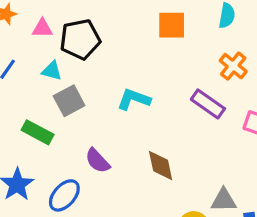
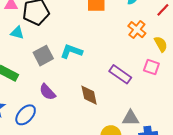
gray square: (69, 101) -> (43, 56), moved
purple rectangle: (208, 104) -> (120, 74), moved

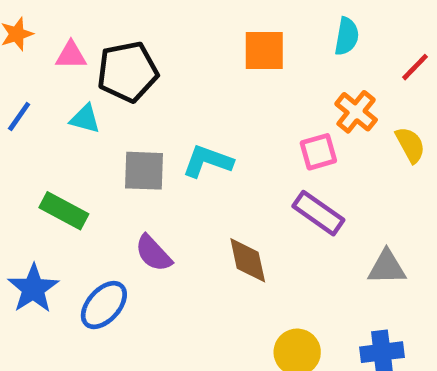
gray square: (43, 56) -> (144, 171), turned 30
pink square: (151, 67) -> (318, 152), moved, turned -35
gray triangle: (131, 118) -> (387, 267), moved

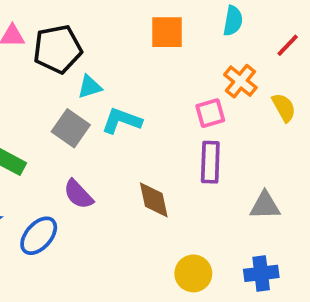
cyan triangle: (85, 119) -> (90, 87), moved, turned -32
gray square: (144, 171) -> (71, 128), turned 33
purple rectangle: (318, 213) -> (210, 162), turned 57

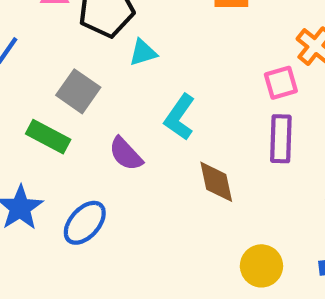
cyan L-shape: (122, 121) -> (180, 117), moved, turned -75
gray square: (71, 128) -> (78, 91), moved
purple semicircle: (78, 194) -> (126, 154), moved

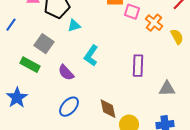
pink square: (281, 83) -> (132, 12), moved, turned 35
brown diamond: (216, 182) -> (108, 109), moved
blue ellipse: (85, 223) -> (69, 107), moved

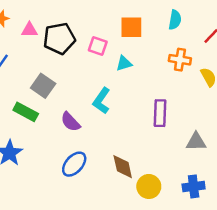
pink square: (132, 12) -> (98, 46), moved
orange cross: (154, 23) -> (180, 60), turned -30
cyan triangle: (74, 26) -> (124, 63), moved

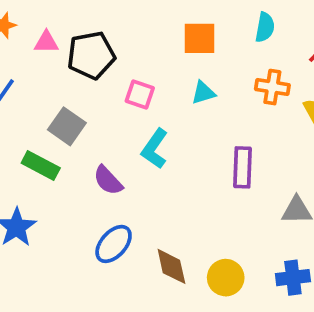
pink square: (98, 46) -> (140, 95), moved
cyan triangle: (124, 63) -> (203, 93), moved
brown diamond: (123, 167) -> (171, 266), moved

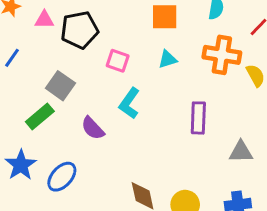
orange cross: (272, 87) -> (222, 55), size x1.4
green rectangle: (41, 166) -> (40, 117), turned -68
blue ellipse: (114, 244) -> (62, 177), moved

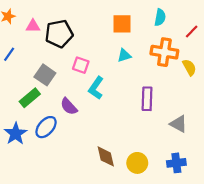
pink square: (118, 61) -> (81, 65), moved
gray triangle: (241, 152) -> (179, 124), turned 30
blue ellipse: (62, 177) -> (46, 127), moved

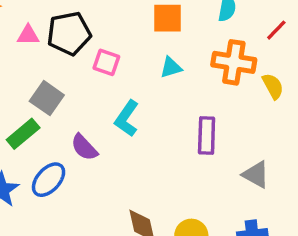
pink triangle: (33, 26) -> (28, 35), moved
pink square: (81, 65) -> (106, 62), moved

